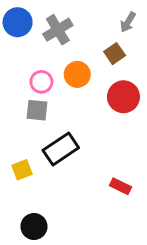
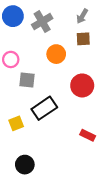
gray arrow: (128, 22) -> (82, 16), moved
brown square: (115, 54) -> (83, 39), turned 32
pink circle: (41, 82) -> (11, 59), moved
red circle: (123, 97) -> (82, 85), moved

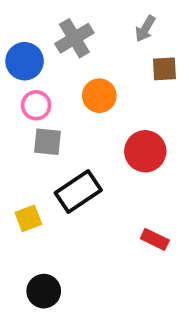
blue circle: (13, 16) -> (25, 61), moved
brown square: (83, 39) -> (164, 69), moved
pink circle: (11, 59) -> (36, 105), moved

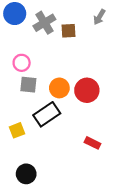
gray arrow: (145, 29) -> (99, 17), moved
blue circle: (25, 61) -> (15, 14), moved
brown square: (164, 69) -> (69, 31), moved
orange circle: (99, 96) -> (59, 88), moved

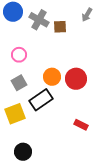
gray cross: (44, 23) -> (39, 20), turned -30
gray square: (28, 85) -> (19, 83), moved, turned -35
yellow square: (17, 130) -> (15, 114), size x1.5

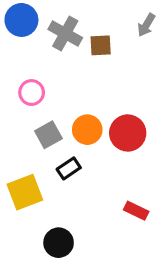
gray square: (19, 83) -> (48, 135), moved
black rectangle: (41, 100) -> (69, 168), size x0.6
black circle: (23, 152) -> (59, 243), moved

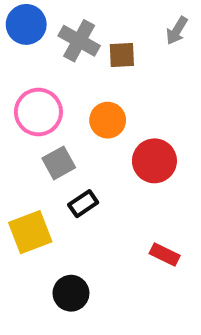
pink circle: (32, 93) -> (38, 112), size x1.5
orange circle: (87, 130) -> (108, 120), moved

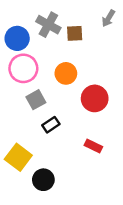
blue circle: (26, 24) -> (17, 38), moved
yellow square: (30, 232) -> (18, 157), moved, turned -32
red rectangle: (165, 255) -> (93, 146), moved

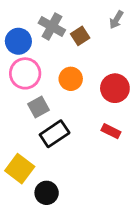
brown square: (75, 33) -> (80, 36), turned -30
red circle: (95, 98) -> (115, 88), moved
black rectangle: (51, 125) -> (55, 134), size x1.5
red rectangle: (93, 146) -> (111, 131), moved

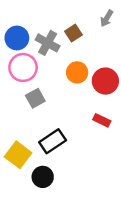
gray cross: (52, 26) -> (48, 43), moved
orange circle: (71, 79) -> (77, 72), moved
black rectangle: (55, 134) -> (53, 141), moved

